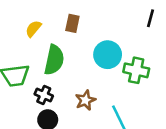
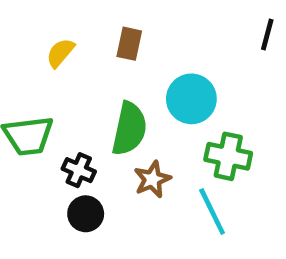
green semicircle: (54, 60) -> (129, 129), moved
green cross: (136, 70) -> (228, 156), moved

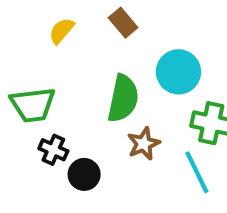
brown rectangle: (129, 44) -> (123, 23), turned -52
black cross: (79, 170) -> (53, 150), moved

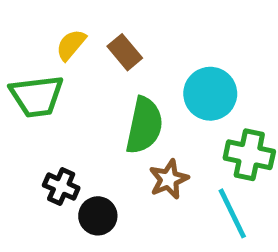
brown rectangle: (123, 23) -> (125, 52), moved
green trapezoid: (33, 105) -> (37, 96), moved

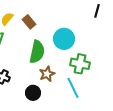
black circle: (98, 216) -> (33, 93), moved

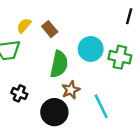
green cross: (80, 64) -> (120, 57), moved
black circle: (33, 93) -> (54, 112), size x1.5

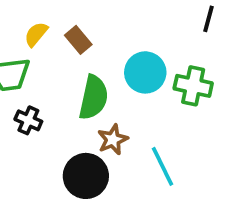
black cross: (19, 93) -> (28, 120), moved

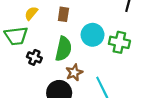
brown rectangle: (78, 40) -> (63, 14), moved, turned 48
black cross: (28, 120) -> (34, 57), moved

